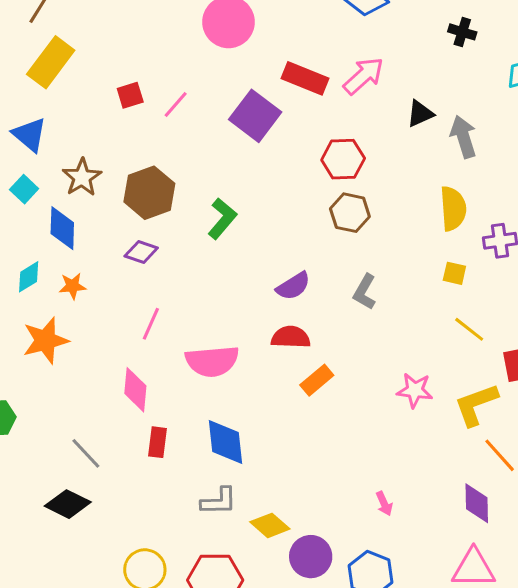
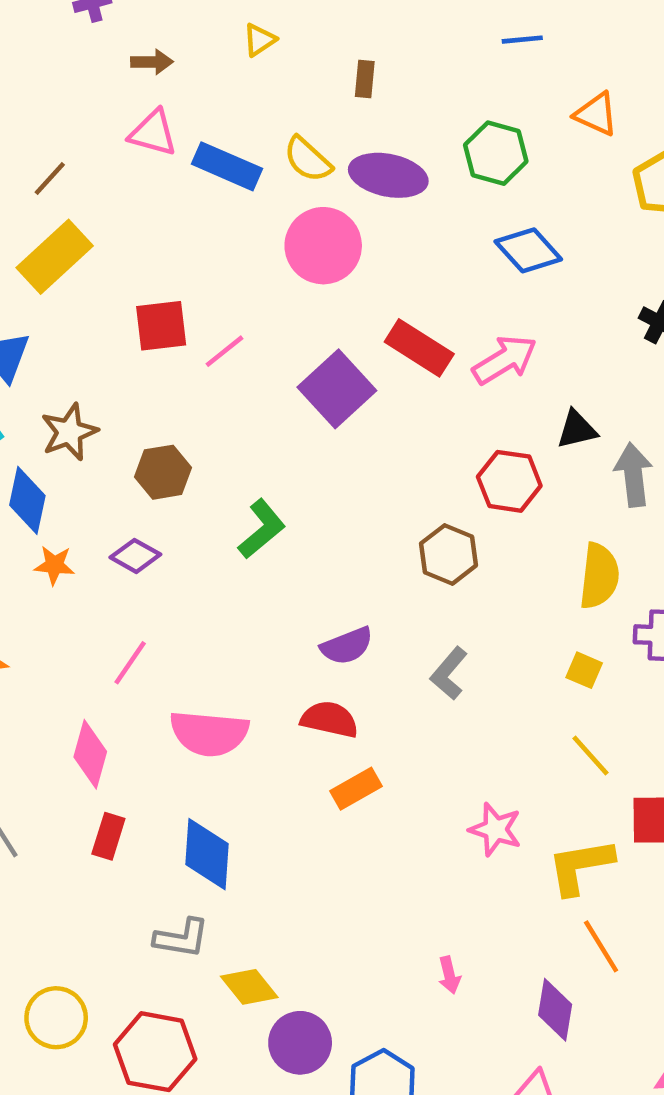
red square: (130, 95) -> (161, 326), size x1.4
red hexagon: (343, 159) -> (509, 481), moved
brown hexagon: (149, 193) -> (163, 472), size x0.7
orange star: (73, 286) -> (54, 565), moved
pink arrow: (384, 504) -> (449, 975), moved

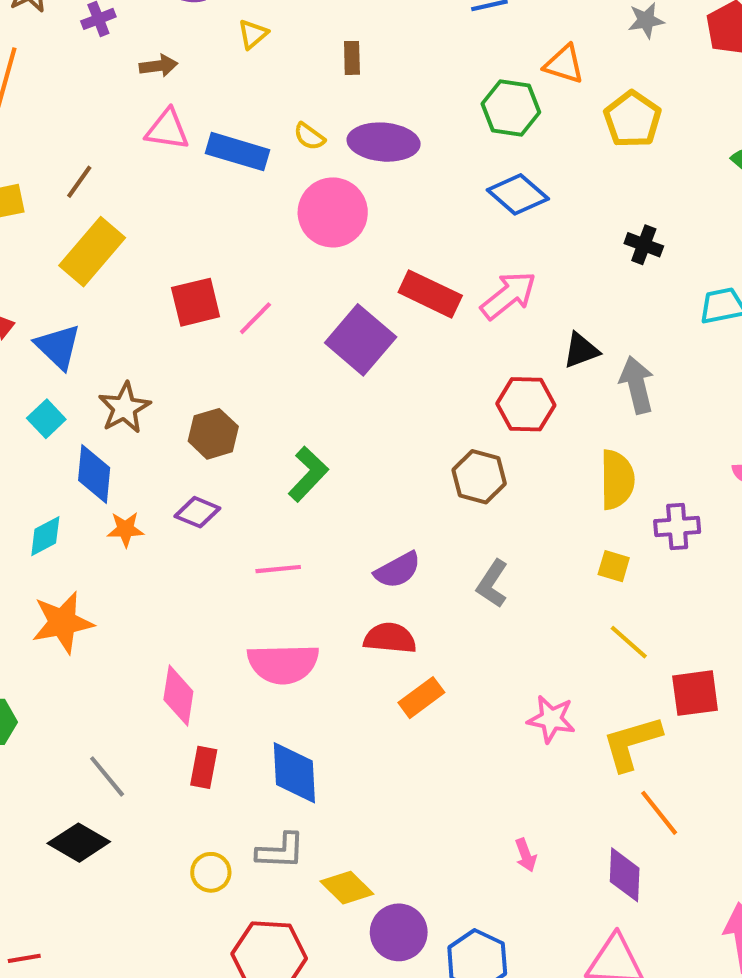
green hexagon: (496, 153) -> (511, 108), moved
yellow semicircle: (308, 159) -> (309, 137), size x0.7
pink line: (130, 663) -> (278, 569), moved, turned 57
yellow circle: (56, 1018) -> (211, 872), moved, size x0.7

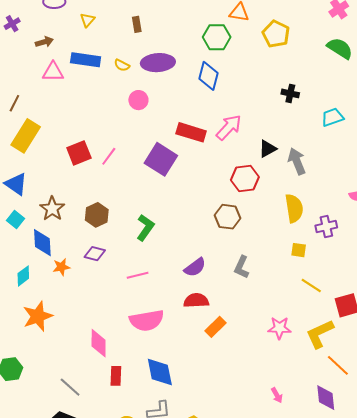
blue rectangle: (237, 152) -> (86, 60), moved
blue diamond: (518, 194) -> (209, 76), moved, turned 72
pink circle: (333, 212) -> (138, 100), size x0.6

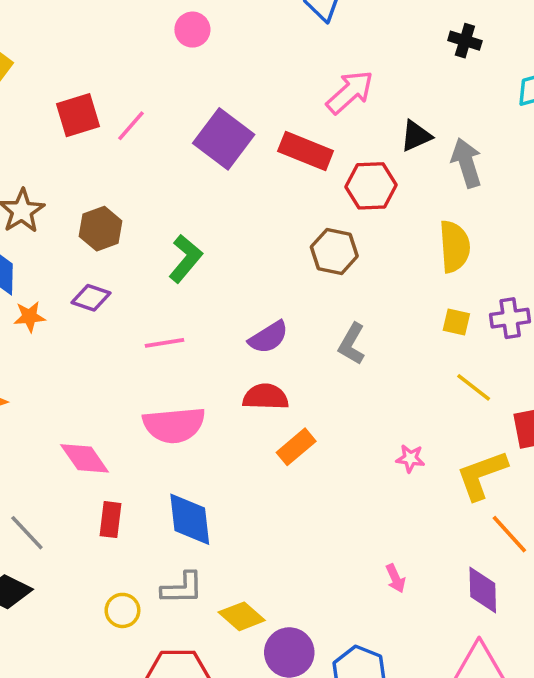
red rectangle: (191, 132) -> (306, 151), moved
purple cross: (326, 227) -> (510, 318), moved
pink star: (279, 328) -> (410, 458), size x0.7
pink diamond: (99, 343) -> (85, 458), turned -40

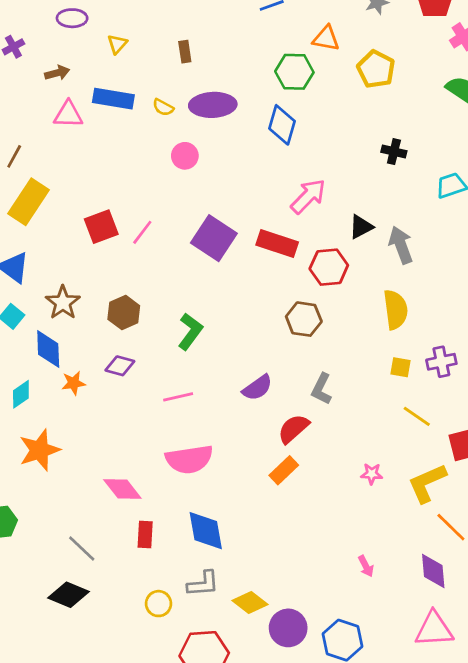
red semicircle: (266, 397) -> (293, 429), moved, turned -40

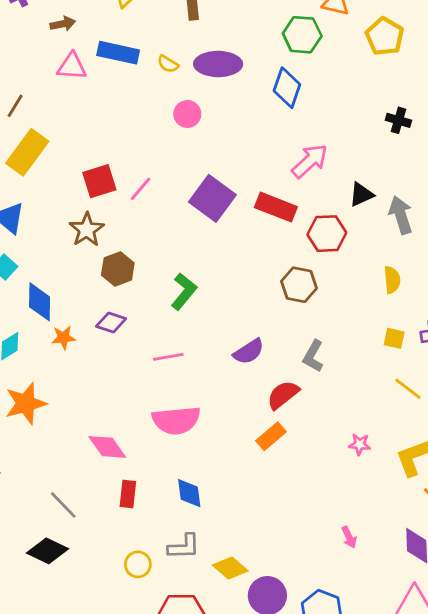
brown star: (63, 303) -> (87, 230), moved
yellow semicircle: (396, 310) -> (392, 280), size x0.7
blue diamond: (206, 531) -> (189, 493), size x0.7

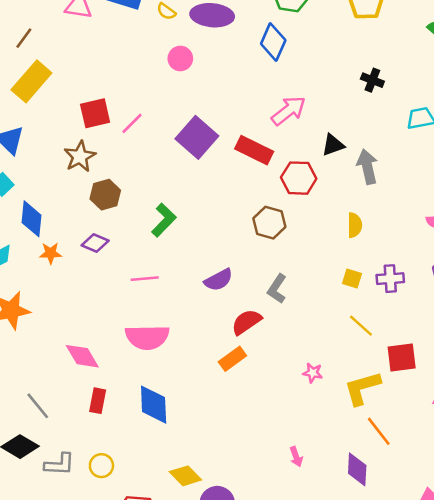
blue diamond: (189, 493) -> (154, 405), size x1.4
gray L-shape: (184, 547) -> (59, 464), moved

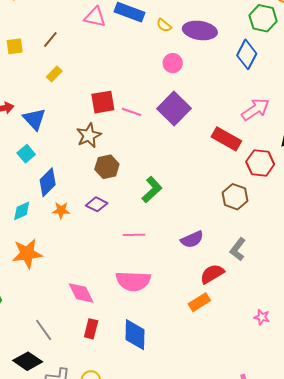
yellow rectangle: (31, 81) -> (54, 74), size x0.5
pink line: (132, 123) -> (131, 112), turned 60
purple square: (197, 137) -> (174, 108), moved
blue diamond: (31, 219) -> (48, 182), turned 36

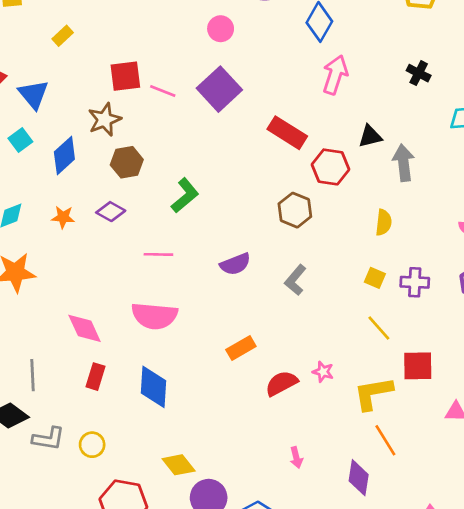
pink arrow: (255, 109) -> (335, 75), moved, turned -40
blue diamond: (48, 182) -> (64, 156), moved
red semicircle: (212, 274) -> (281, 383), moved
gray line: (44, 330) -> (32, 375), turned 30

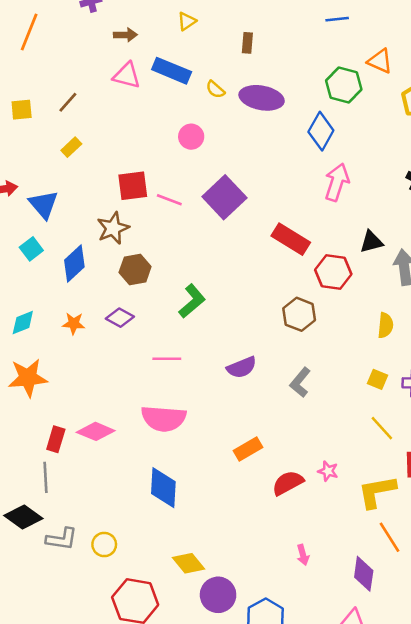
pink circle: (221, 29) -> (191, 137), moved
pink diamond: (85, 328) -> (96, 431), turned -42
red rectangle: (95, 377) -> (56, 439), moved

